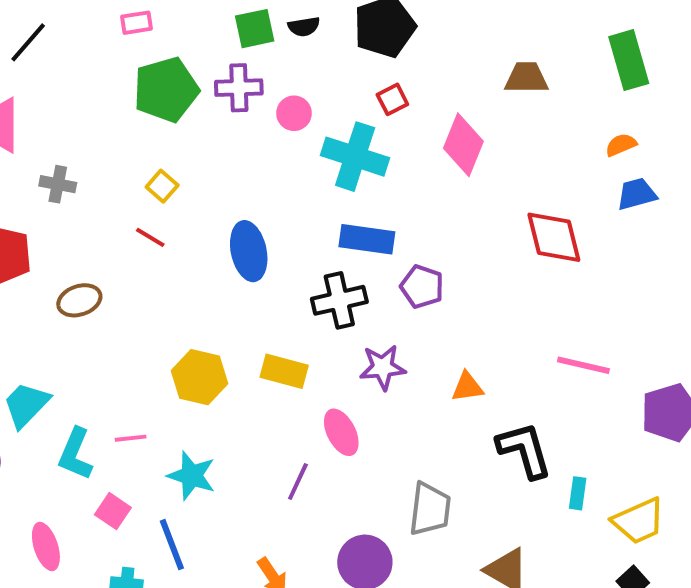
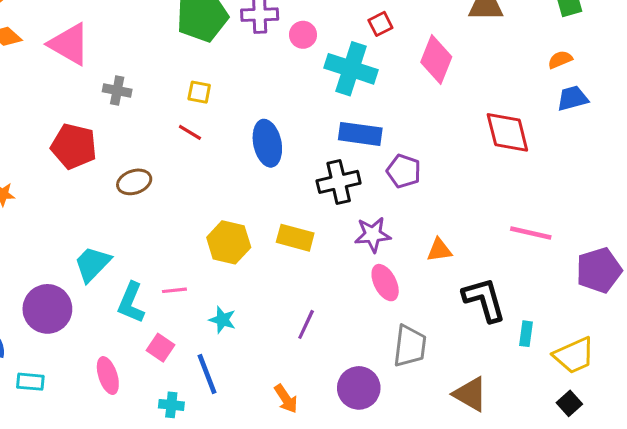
yellow square: (162, 186) -> (199, 92), turned -30
pink ellipse: (341, 432) -> (385, 283), moved
cyan star: (192, 476) -> (222, 320), size x0.7

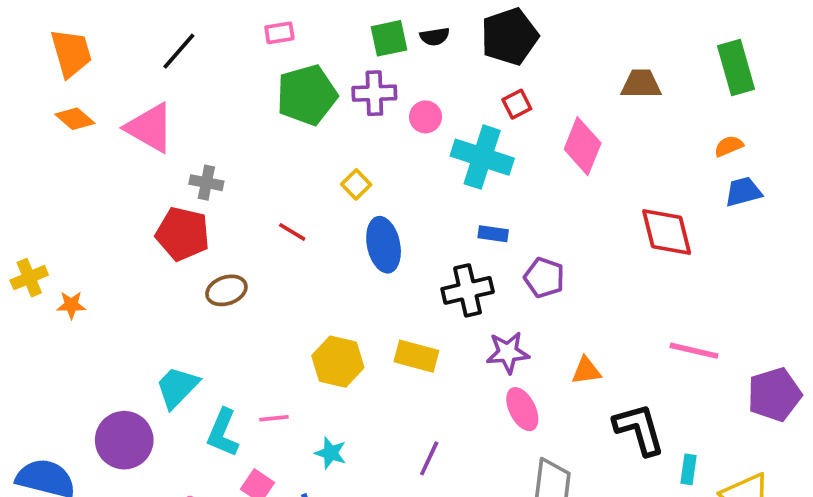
yellow square: (199, 92) -> (356, 184), moved, turned 35
blue rectangle: (360, 134) -> (493, 234), size x0.6
red pentagon: (74, 146) -> (183, 234), moved

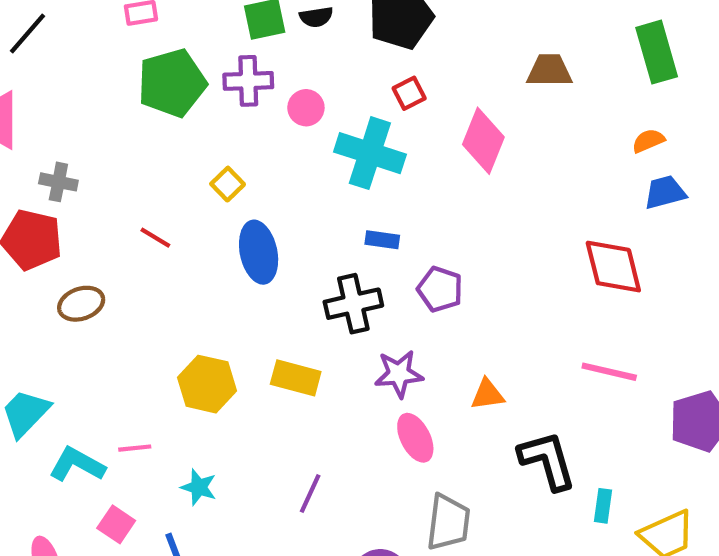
red diamond: (667, 232) -> (613, 267), moved
cyan L-shape: (223, 433) -> (77, 465), turned 96

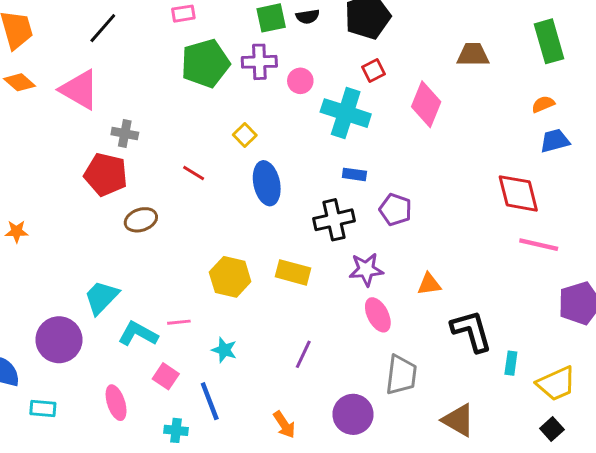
pink line: (609, 372) -> (539, 245), moved

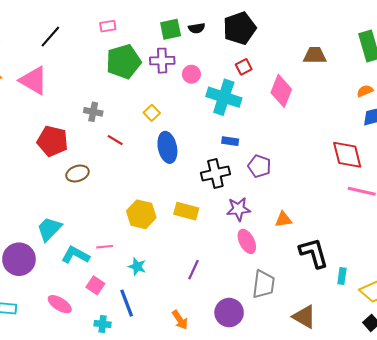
gray cross: (125, 134) -> (93, 112), moved
pink ellipse: (116, 403) -> (60, 304), turned -40

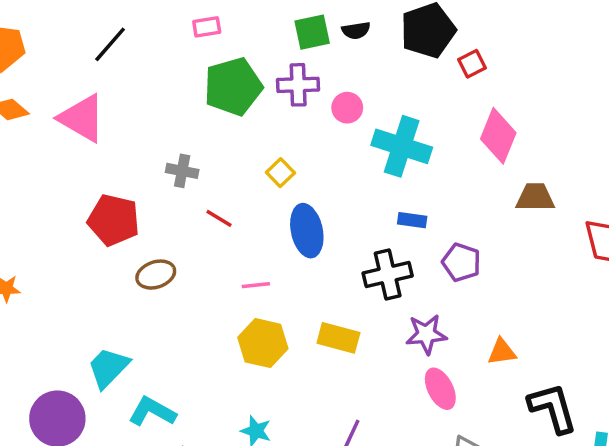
brown trapezoid: (315, 55) -> (535, 197), moved
red square: (244, 67) -> (472, 64), moved
pink line: (105, 247) -> (256, 285), moved

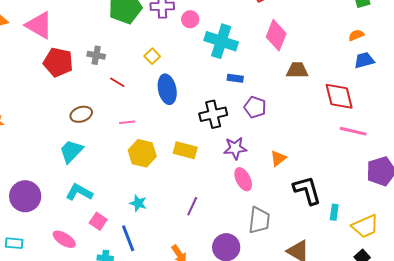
red pentagon: (114, 220) -> (58, 62), moved
blue rectangle: (412, 220) -> (235, 78), moved
pink line: (256, 285) -> (127, 122), moved
orange triangle: (502, 352) -> (278, 158), turned -30
cyan trapezoid: (108, 368) -> (71, 151), moved

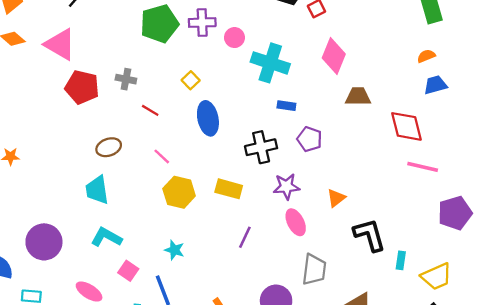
pink line: (127, 122) -> (162, 156), turned 49
cyan trapezoid: (71, 151) -> (97, 190), turned -52
purple line: (192, 206) -> (245, 237), moved

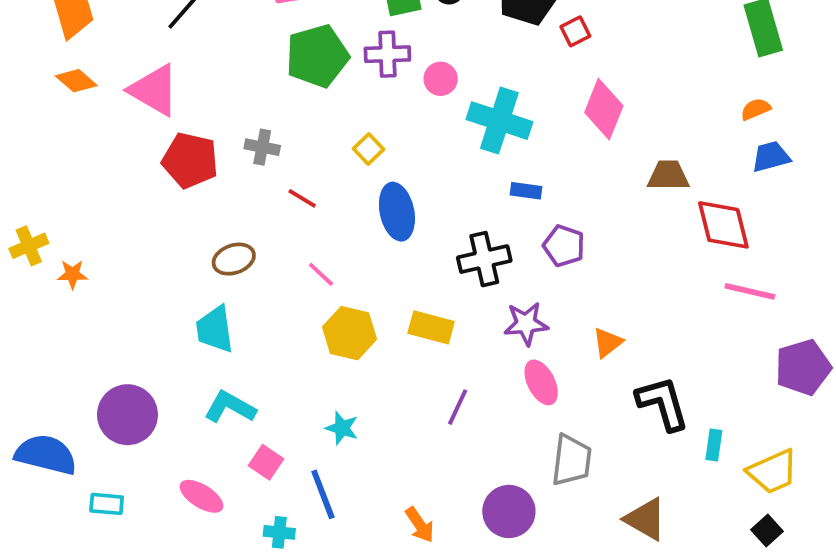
brown trapezoid: (358, 96) -> (668, 176), moved

